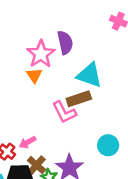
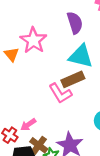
purple semicircle: (65, 42) -> (75, 23), moved
orange triangle: (34, 75) -> (12, 54), moved

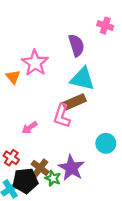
pink L-shape: (60, 93) -> (62, 116), turned 50
pink arrow: (28, 125) -> (30, 128), moved

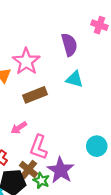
cyan triangle: (82, 79) -> (75, 79), size x0.7
brown rectangle: (74, 102) -> (35, 95), moved
pink L-shape: (62, 116) -> (39, 147), moved

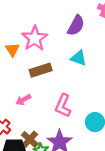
purple semicircle: (69, 45) -> (76, 25), turned 40
pink L-shape: (39, 147) -> (63, 106), moved

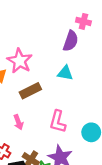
purple semicircle: (76, 25) -> (71, 41), moved
pink arrow: (23, 100) -> (18, 122), turned -72

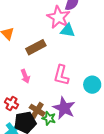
pink star: (20, 61) -> (58, 17), moved

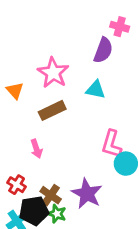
pink star: (58, 17) -> (53, 73), moved
pink L-shape: (61, 75) -> (112, 144), moved
green star: (49, 118) -> (57, 214), moved

